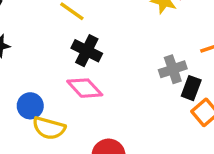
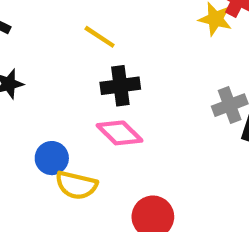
black cross: (87, 51) -> (120, 86), turned -32

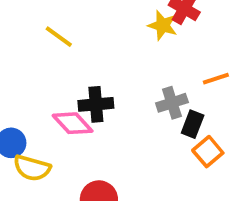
black cross: (120, 86) -> (96, 104), moved

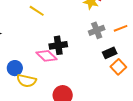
gray cross: (172, 103) -> (97, 30), moved
black rectangle: (193, 124) -> (110, 53), turned 48

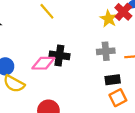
pink diamond: (47, 56) -> (43, 63), turned -60

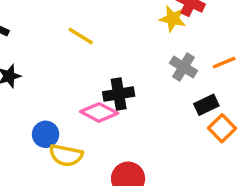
gray cross: (106, 51) -> (183, 67), turned -36
pink diamond: (43, 63) -> (99, 112), turned 45

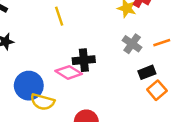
yellow line: (81, 36) -> (59, 16), turned 36
blue circle: (46, 134) -> (29, 86), size x1.5

